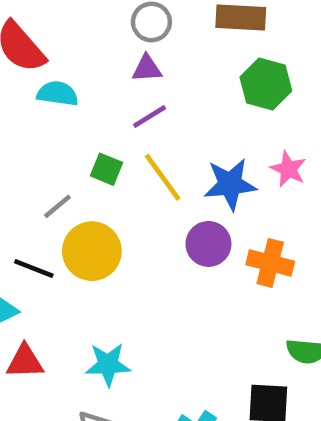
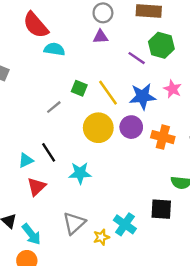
purple line: (150, 116) -> (137, 58), moved, turned 66
yellow circle: (92, 251) -> (98, 128), moved
black line: (34, 269) -> (49, 152), moved, turned 36
red triangle: (25, 361) -> (36, 187), turned -42
cyan star: (108, 365) -> (80, 173), moved

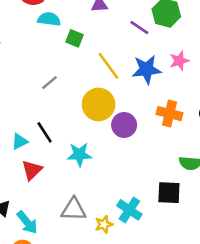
green square: (79, 88) -> (75, 38), moved
pink star: (173, 89) -> (179, 61), turned 30
purple circle: (131, 127) -> (124, 125), moved
gray triangle: (74, 223) -> (74, 210), turned 45

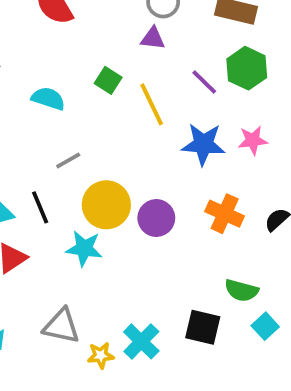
cyan semicircle: (49, 19) -> (48, 99), moved
yellow line: (109, 66) -> (152, 104), moved
gray line: (50, 83) -> (68, 160), moved
yellow circle: (99, 104) -> (106, 205), moved

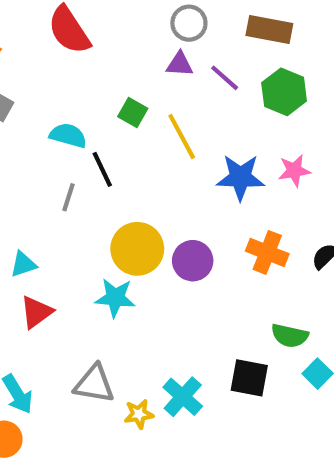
purple line: (204, 82) -> (225, 78), moved
gray line: (68, 160) -> (68, 197), moved, turned -40
black line: (40, 207) -> (102, 169), moved

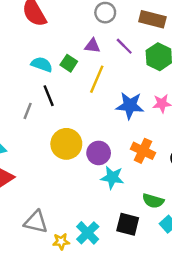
purple triangle: (180, 64) -> (92, 46), moved
cyan semicircle: (68, 135) -> (42, 64), moved
yellow line: (182, 137) -> (97, 79), turned 48
cyan star: (115, 298) -> (112, 177), moved

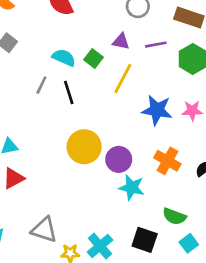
purple line: (124, 46) -> (156, 45), turned -60
gray line: (28, 111) -> (41, 85), moved

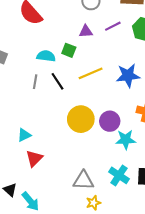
yellow line: (123, 78) -> (91, 73), moved, turned 55
gray triangle: (44, 230) -> (83, 180), moved
cyan cross: (100, 246) -> (119, 175), moved

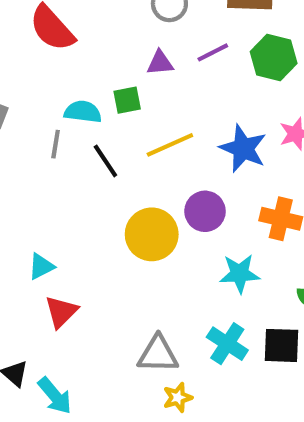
green square: (69, 50) -> (127, 100), turned -32
blue star: (128, 76) -> (243, 148), turned 30
gray line: (35, 82) -> (56, 144), moved
purple circle: (110, 121) -> (205, 211), moved

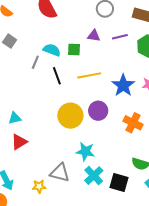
cyan star: (240, 274) -> (85, 152), moved
yellow star: (178, 397) -> (39, 186), moved

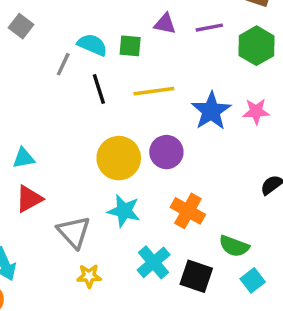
orange cross: (133, 123) -> (188, 211), moved
cyan star: (85, 152) -> (124, 211), moved
gray triangle: (60, 173) -> (74, 232), moved, turned 30
yellow star: (39, 186) -> (89, 276), moved

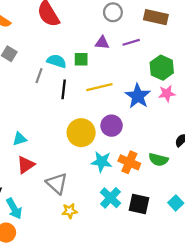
green hexagon: (256, 46) -> (162, 68), moved
black line: (99, 89) -> (64, 89), turned 30
cyan star: (124, 211) -> (102, 162), moved
green semicircle: (234, 246) -> (158, 160), moved

